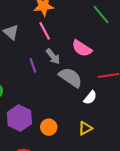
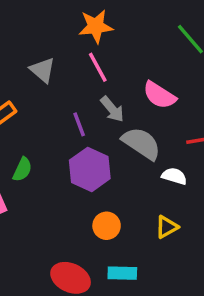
white semicircle: (90, 98) -> (174, 176), turned -112
purple hexagon: (19, 118) -> (90, 169), moved

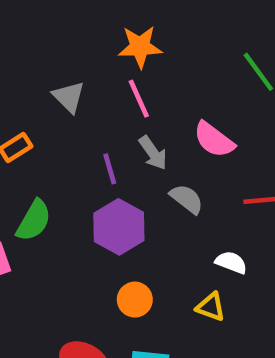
gray semicircle: (141, 143) -> (187, 199), size x0.7
green semicircle: (22, 169) -> (34, 221), size x1.4
white semicircle: (174, 176) -> (231, 262), moved
yellow triangle: (167, 227) -> (211, 307), turned 45

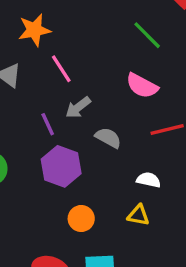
orange star: (140, 47) -> (34, 30), moved
pink semicircle: (214, 140) -> (142, 86), moved
gray arrow: (153, 153) -> (78, 107), turned 96

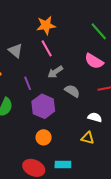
orange star: (34, 30) -> (46, 25), moved
purple line: (48, 124) -> (28, 83), moved
orange circle: (81, 219) -> (44, 137), moved

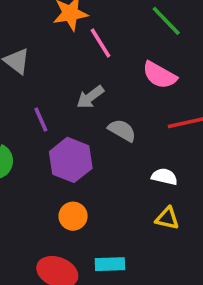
pink line: (47, 48) -> (100, 43), moved
yellow triangle: (88, 138) -> (167, 218), moved

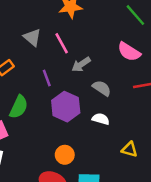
pink line: (100, 43) -> (62, 43), moved
white semicircle: (164, 177) -> (101, 119), moved
orange circle: (73, 216) -> (65, 155), moved

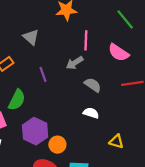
pink line: (62, 43) -> (86, 40), moved, turned 30
purple hexagon: (66, 107) -> (35, 131), moved

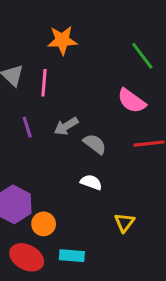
pink line: (86, 40) -> (44, 83), moved
gray arrow: (75, 63) -> (66, 126), moved
yellow triangle: (116, 141) -> (124, 222), turned 48

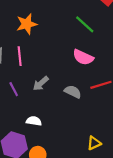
gray semicircle: (95, 144) -> (73, 92), moved
white semicircle: (91, 182) -> (34, 121), moved
yellow triangle: (124, 222) -> (94, 143), turned 40

